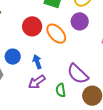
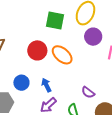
purple circle: (80, 21) -> (93, 37), moved
purple semicircle: (78, 74) -> (88, 92), size x0.6

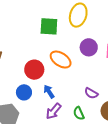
purple circle: (93, 37) -> (89, 47), moved
red circle: (37, 50) -> (34, 70), moved

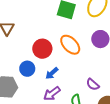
blue arrow: (49, 92) -> (52, 73), turned -112

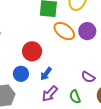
orange ellipse: (70, 45) -> (64, 31), moved

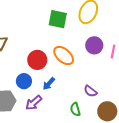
orange ellipse: (64, 31) -> (64, 56), moved
purple arrow: (50, 94) -> (34, 103), moved

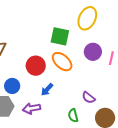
green square: (58, 19) -> (60, 36), moved
blue circle: (24, 81) -> (12, 86), moved
purple arrow: (34, 103) -> (32, 108), turned 30

